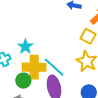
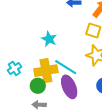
cyan star: (25, 47) -> (49, 39), moved

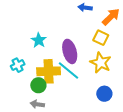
cyan star: (49, 39) -> (39, 40), moved
purple ellipse: (69, 87) -> (70, 51), moved

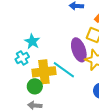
purple ellipse: (70, 51) -> (79, 50), moved
cyan cross: (18, 65) -> (22, 58), moved

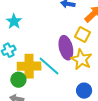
cyan star: (32, 41) -> (14, 21), moved

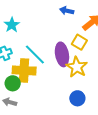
cyan line: (49, 66) -> (35, 55), moved

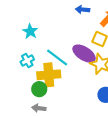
purple ellipse: (62, 54) -> (84, 54), turned -40

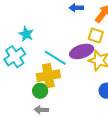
purple ellipse: (84, 54) -> (82, 51), turned -45
cyan cross: (27, 61) -> (15, 57), moved, size x1.5

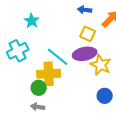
cyan star: (26, 34) -> (32, 21), moved
yellow square: (96, 36) -> (88, 34), moved

